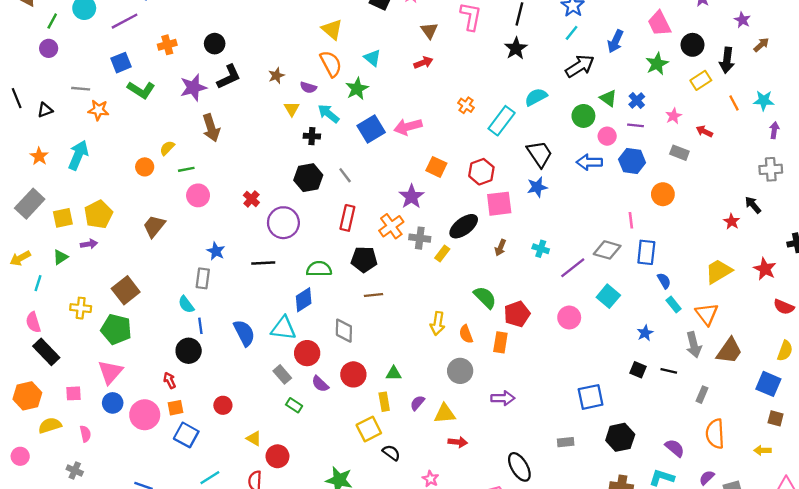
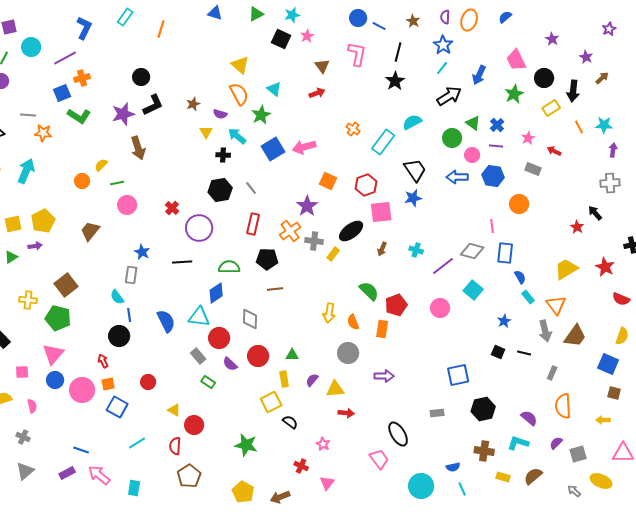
orange cross: (167, 45) -> (82, 78), moved

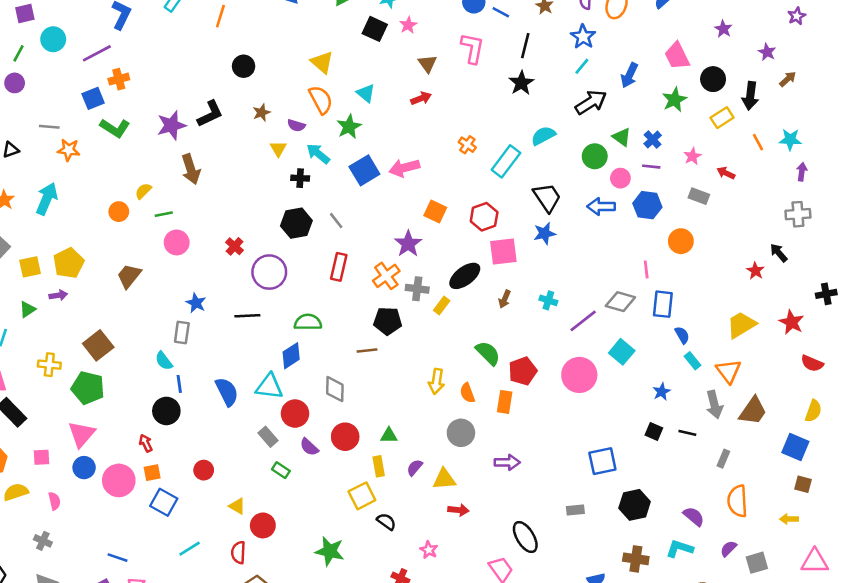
black circle: (141, 77) -> (244, 66), moved
black pentagon: (267, 259) -> (388, 321), moved
pink circle: (440, 308) -> (579, 375), size x1.4

